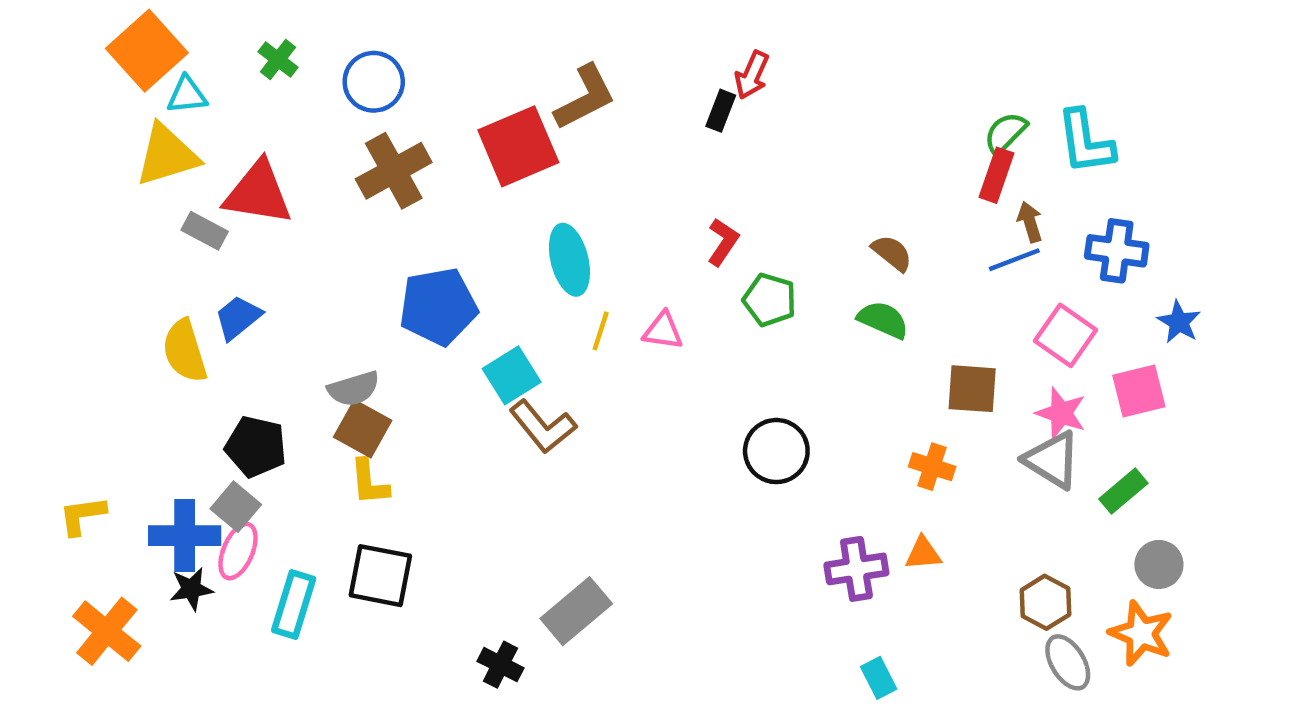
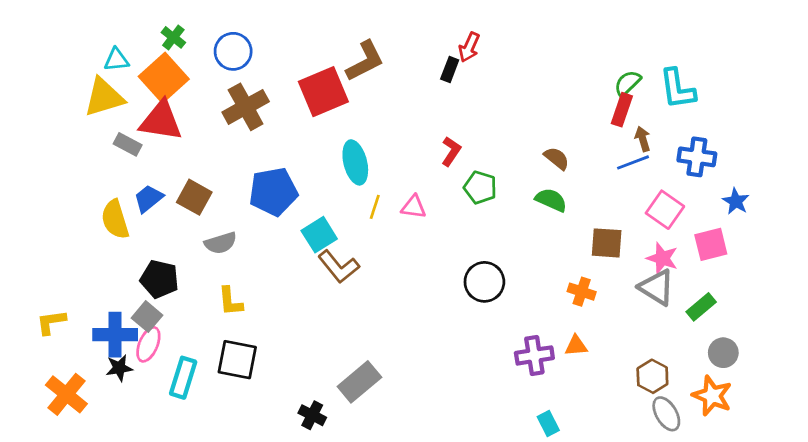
orange square: (147, 51) -> (164, 78), moved
brown square: (363, 429) -> (194, 197), moved

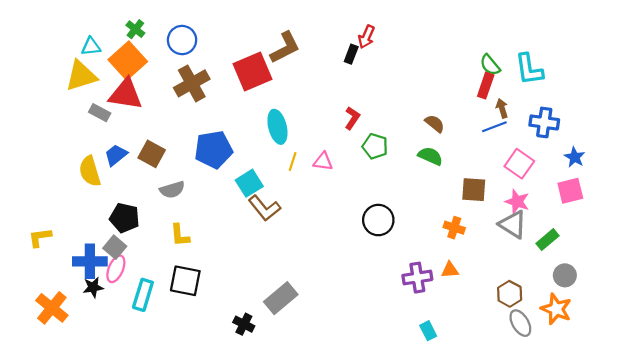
green semicircle: (627, 83) -> (490, 65), turned -85
pink square: (711, 244) -> (570, 191), moved
yellow L-shape: (51, 322) -> (40, 237), moved

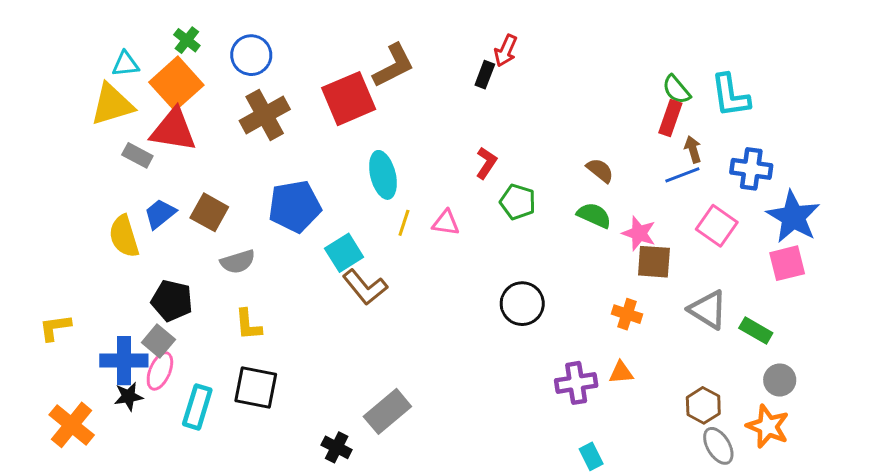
blue star: (575, 157) -> (793, 217), size x1.8
pink star: (517, 202) -> (639, 233), moved
green rectangle: (547, 240) -> (756, 331), turned 70

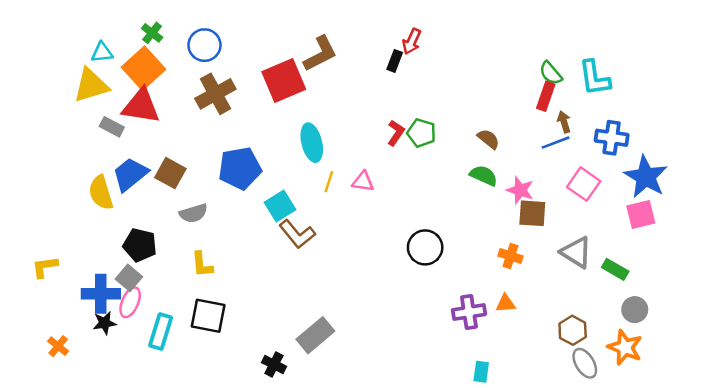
green pentagon: (518, 202) -> (421, 133), moved
blue trapezoid: (160, 214) -> (130, 174), size x1.4
orange cross: (72, 425) -> (58, 346), size x0.6
cyan rectangle: (591, 456) -> (481, 372), turned 35

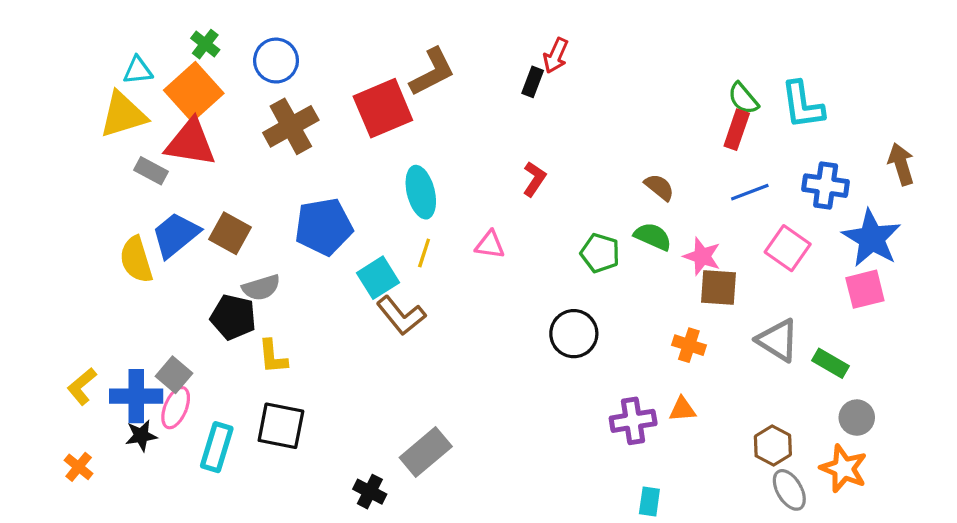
brown arrow: (564, 122) -> (901, 164), moved, size x1.4
green pentagon: (421, 133) -> (600, 253), moved
yellow line: (329, 182) -> (424, 253), moved
black pentagon: (140, 245) -> (233, 317), moved
yellow L-shape: (45, 267) -> (82, 386), moved, turned -32

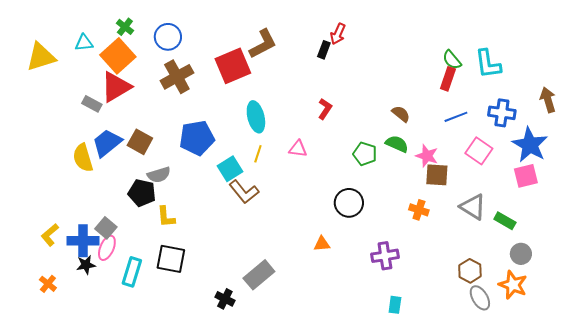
yellow triangle: (123, 115) -> (41, 57), moved
red triangle: (190, 143) -> (116, 87), turned -40
orange triangle: (682, 409) -> (322, 244), moved

